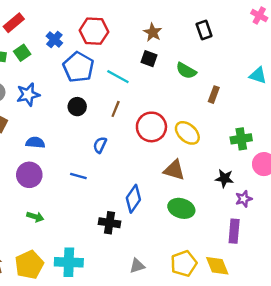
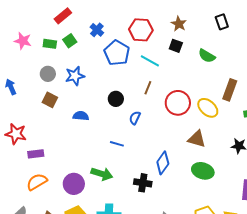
red hexagon: (94, 31) -> (141, 30), moved
brown rectangle: (214, 95) -> (230, 90), moved, size x1.5
black circle: (77, 107) -> (116, 99), moved
purple circle: (29, 175) -> (74, 184), moved
green arrow: (35, 217) -> (102, 174), moved, size x1.5

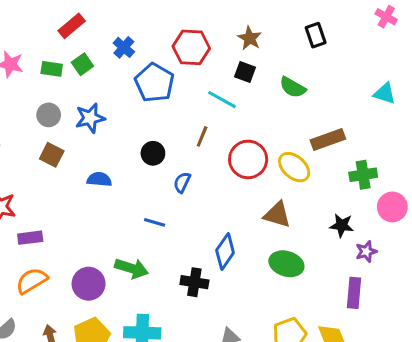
cyan line: (150, 61) -> (222, 100), moved
brown rectangle: (230, 90) -> (328, 139), turned 50

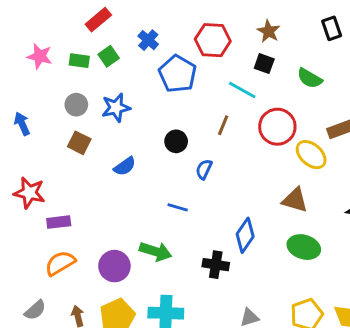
red circle: (248, 159) -> (277, 127), moved
blue semicircle: (99, 179) -> (125, 166), turned 140

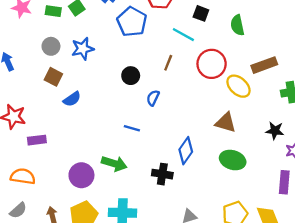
green semicircle: (310, 78) -> (237, 25), turned 48
blue semicircle: (125, 166) -> (72, 99), moved
orange semicircle: (60, 263) -> (23, 176), moved, turned 40

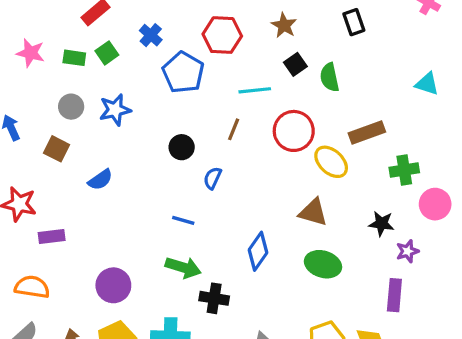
black square: (201, 13) -> (295, 64), moved, turned 35
cyan line: (183, 35) -> (255, 90), turned -35
brown square: (53, 77) -> (56, 149), moved
green arrow: (114, 164) -> (183, 267), moved
black cross: (162, 174) -> (214, 298), moved

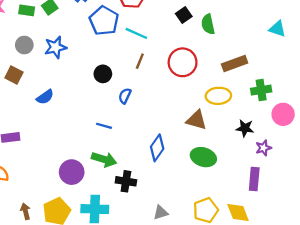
cyan line: (255, 90) -> (136, 33), moved, turned 30
yellow ellipse: (331, 162) -> (218, 96), moved, turned -45
purple circle: (113, 285) -> (72, 172), moved

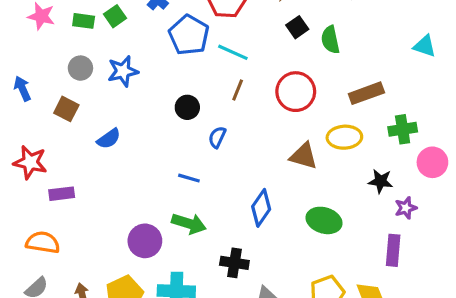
brown triangle: (196, 120) -> (304, 156), moved
black cross: (126, 181) -> (234, 263), moved

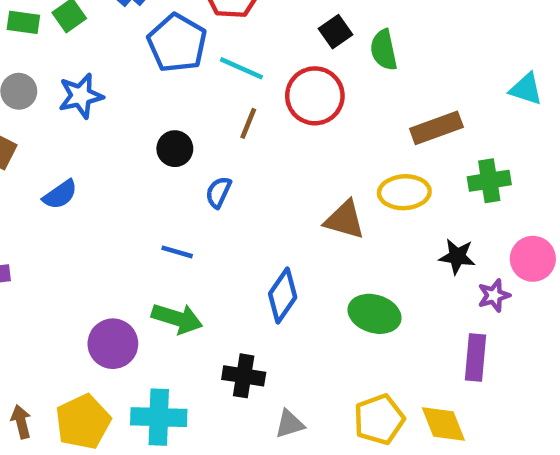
cyan triangle: (425, 46) -> (526, 89), moved
red circle: (296, 92) -> (315, 96), moved
pink circle: (432, 162) -> (533, 259), moved

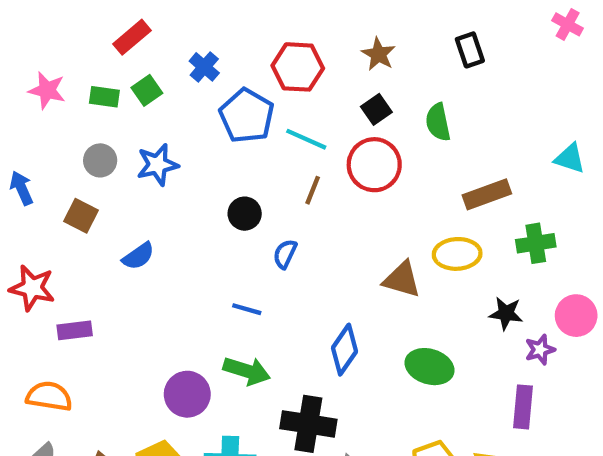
black square: (335, 32) -> (376, 109), moved
black cross: (244, 376) -> (308, 424), size x1.4

